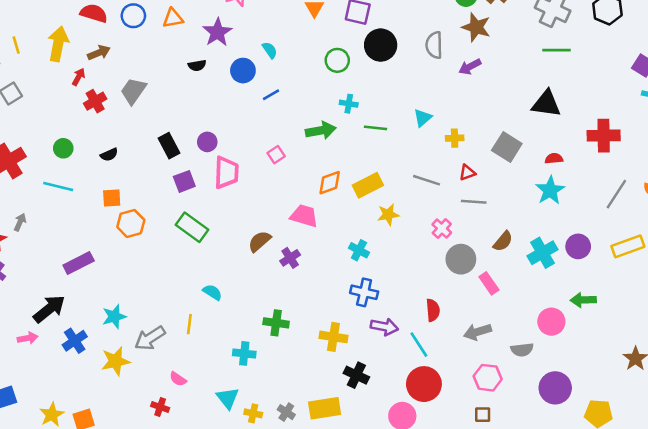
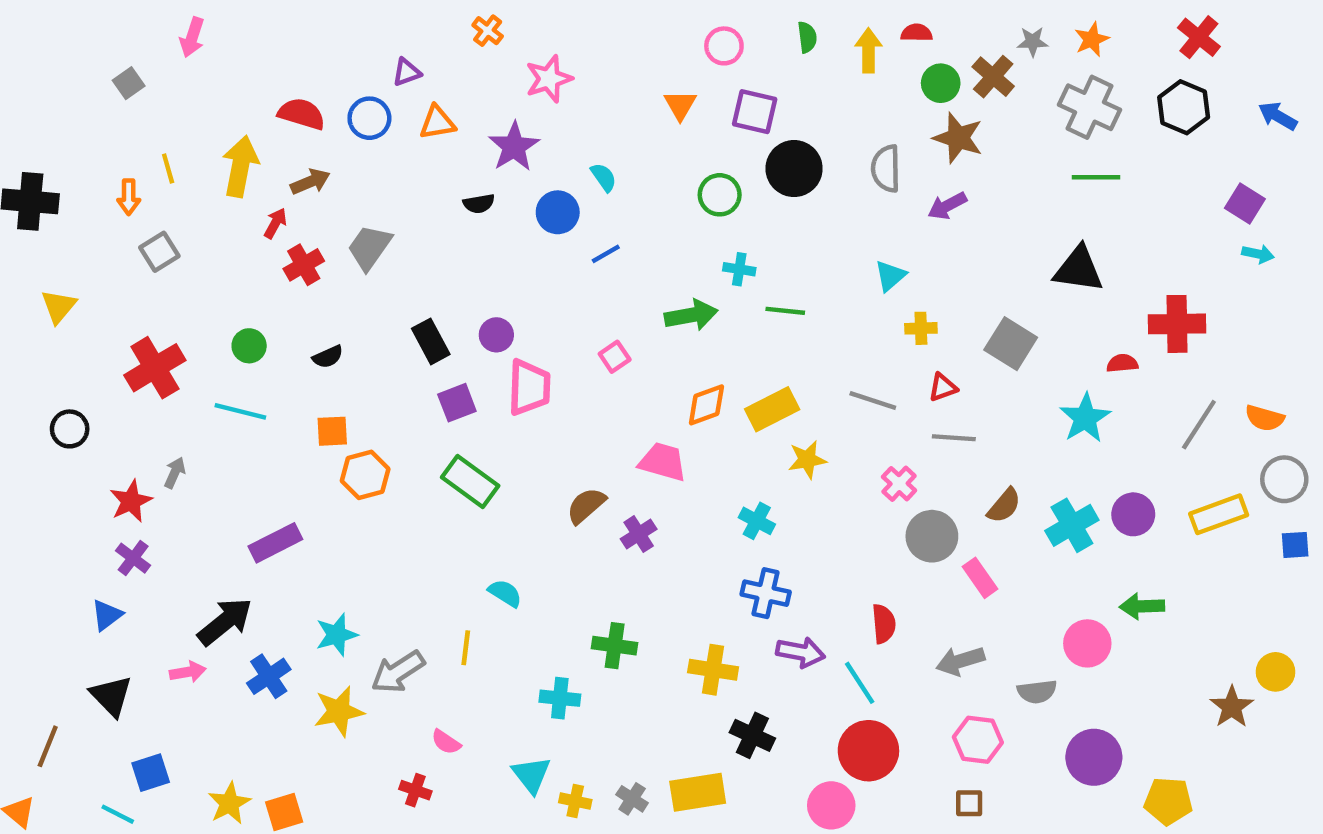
cyan triangle: (423, 118) -> (890, 276), moved
red semicircle: (554, 158) -> (1122, 363), moved

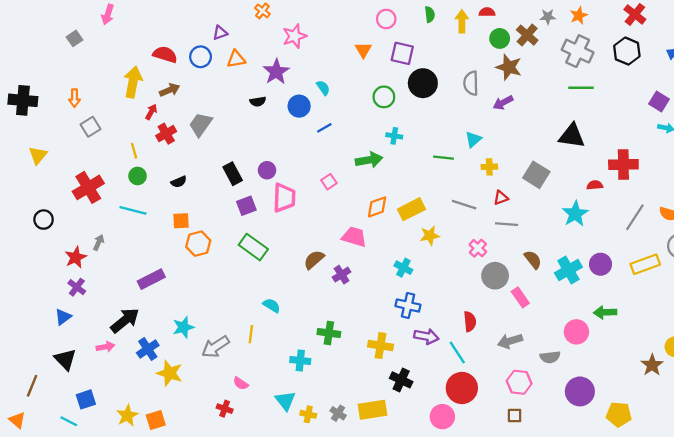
yellow line: (168, 169) -> (134, 151), moved
green line: (785, 311) -> (443, 158), moved
brown semicircle: (1004, 506) -> (533, 260), turned -78
yellow star: (339, 711) -> (170, 373), moved, turned 30

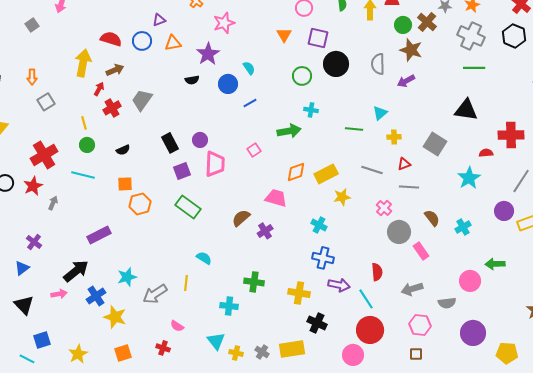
red star: (76, 257) -> (33, 186), moved
purple circle: (600, 264) -> (504, 211), moved
cyan cross: (568, 270) -> (463, 227), size x0.7
orange square: (156, 420) -> (123, 353), moved

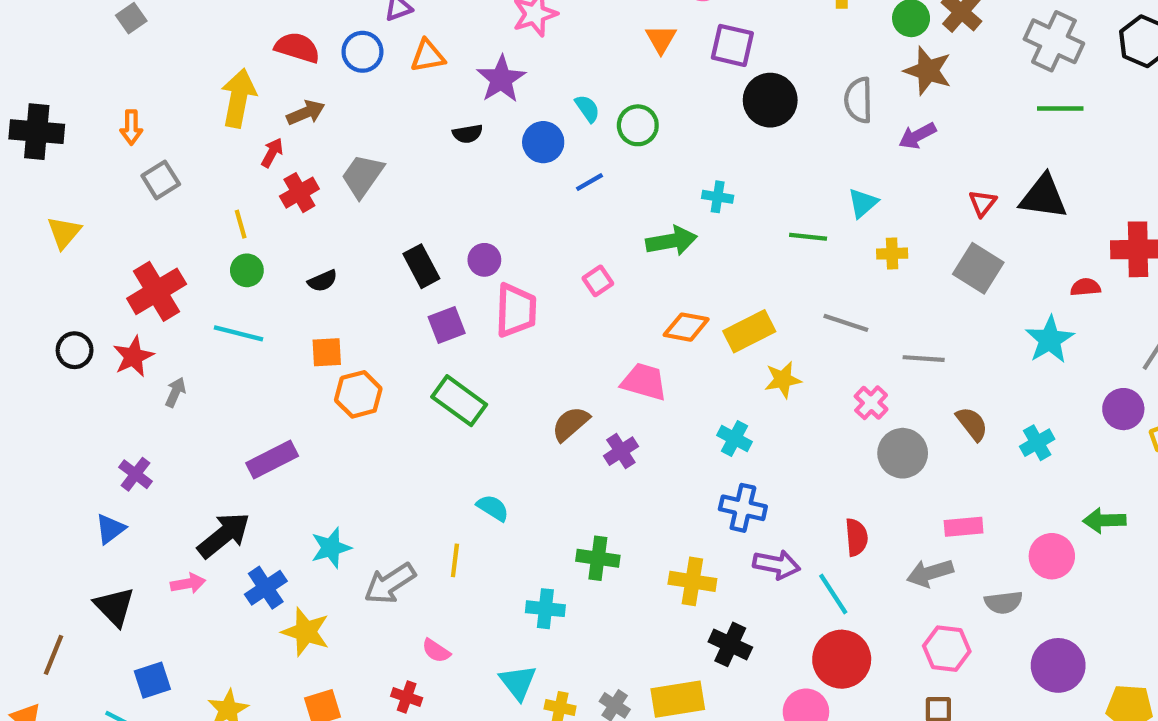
green circle: (302, 76) -> (638, 125), moved
red triangle: (404, 164) -> (982, 203), moved, turned -32
orange diamond: (296, 172) -> (686, 327), turned 30
pink rectangle: (421, 251) -> (964, 527), moved, turned -60

